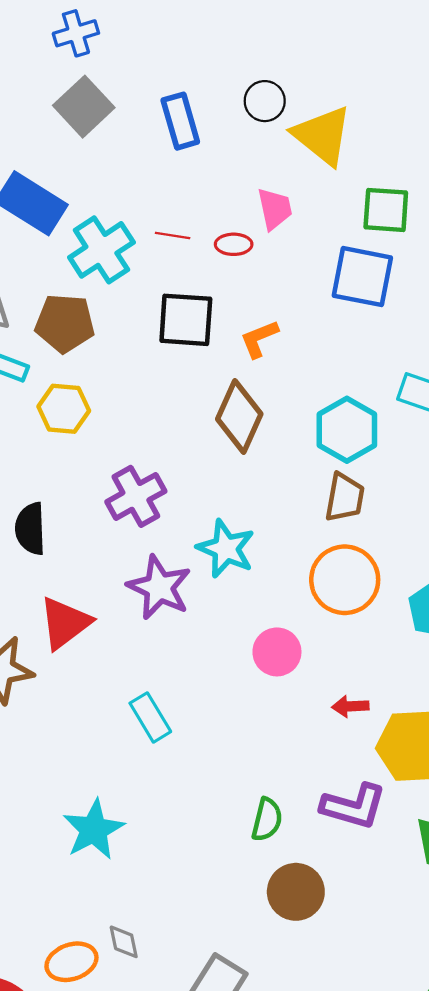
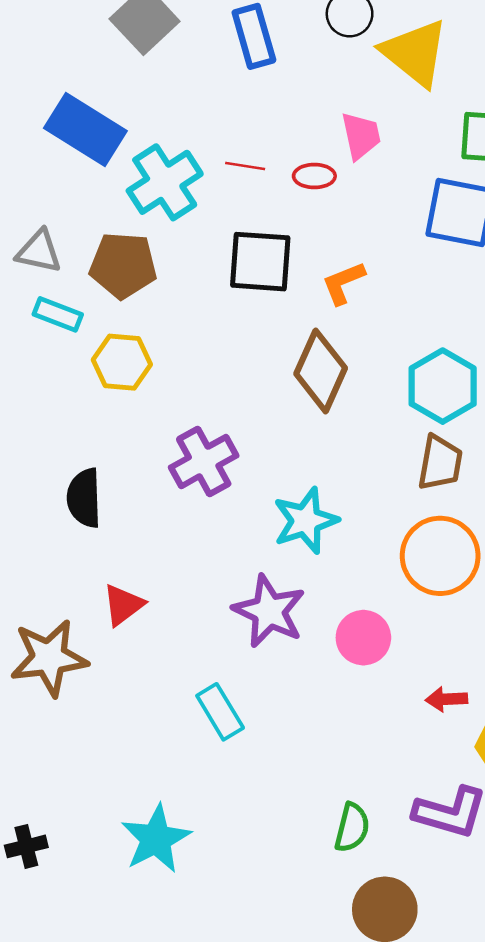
cyan star: (226, 549) -> (306, 521), turned 30
purple star: (159, 588) -> (269, 611), moved
red triangle: (65, 623) -> (123, 605), size x0.7

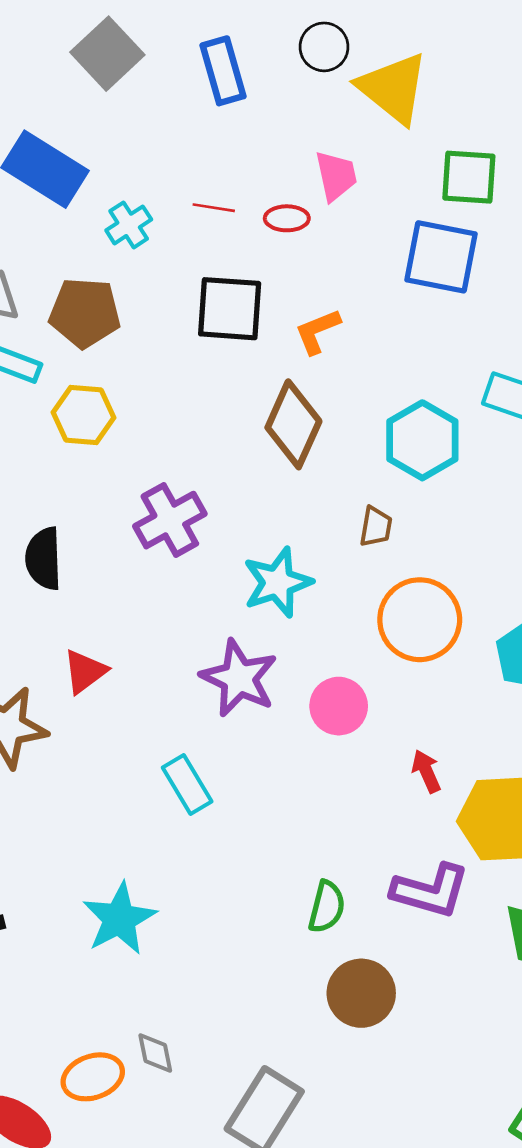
cyan cross: (165, 182) -> (129, 225), size x0.6
brown trapezoid: (440, 463) -> (376, 527), moved, size x0.7
red arrow: (446, 699) -> (426, 771), turned 69

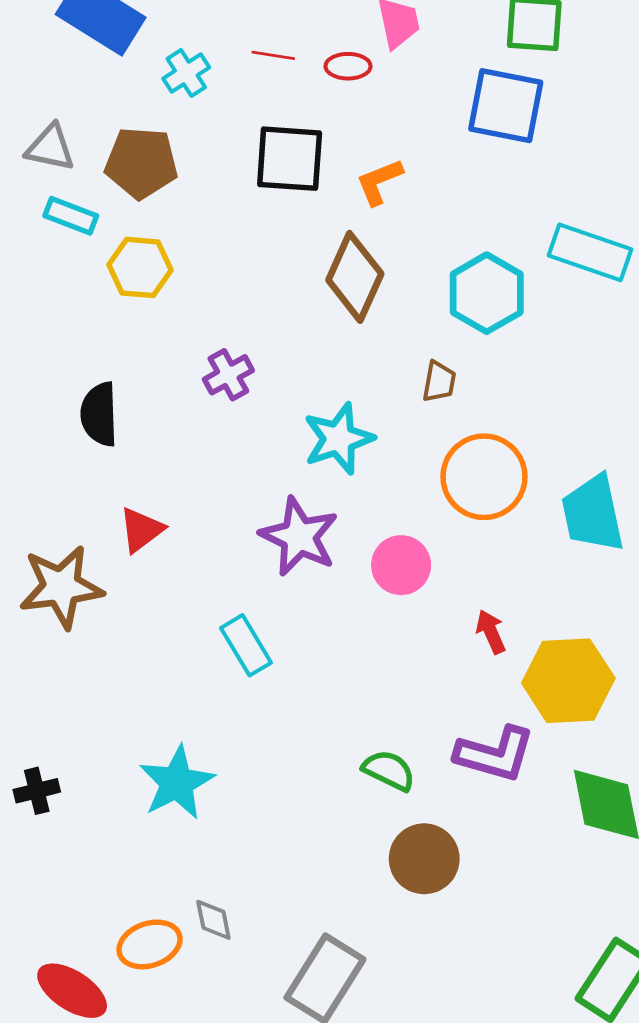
purple cross: (170, 520) -> (228, 375), size x0.7
green semicircle: (327, 907) -> (389, 770), turned -78

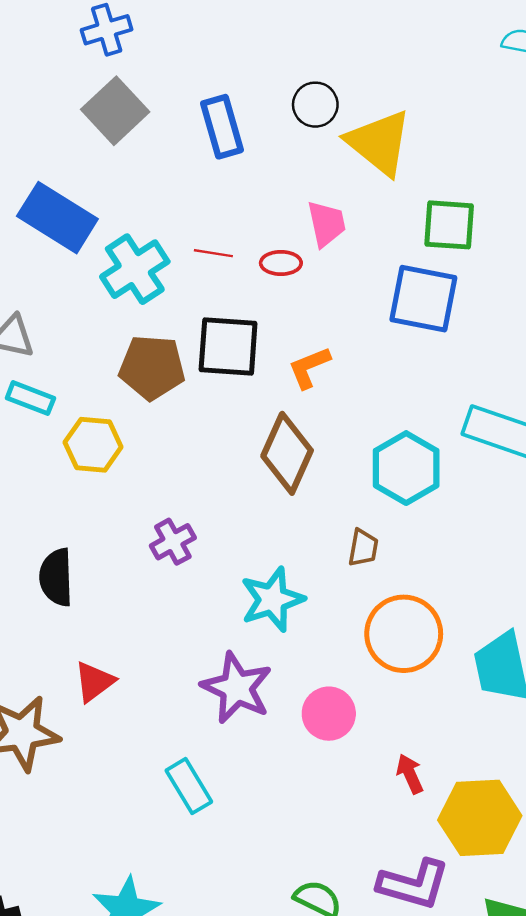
cyan cross: (186, 73) -> (135, 269), size x1.6
brown pentagon: (141, 163) -> (152, 367), moved

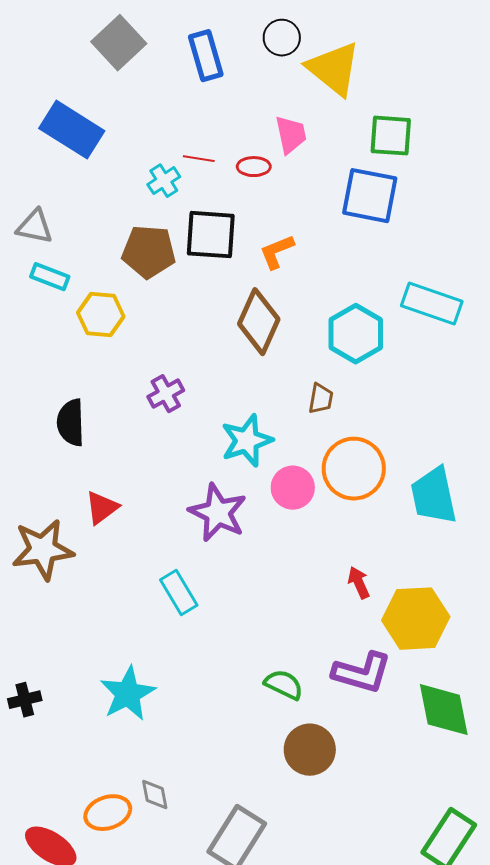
cyan cross: (135, 269) -> (164, 181), moved, size x0.6
pink circle: (329, 714) -> (293, 488), moved

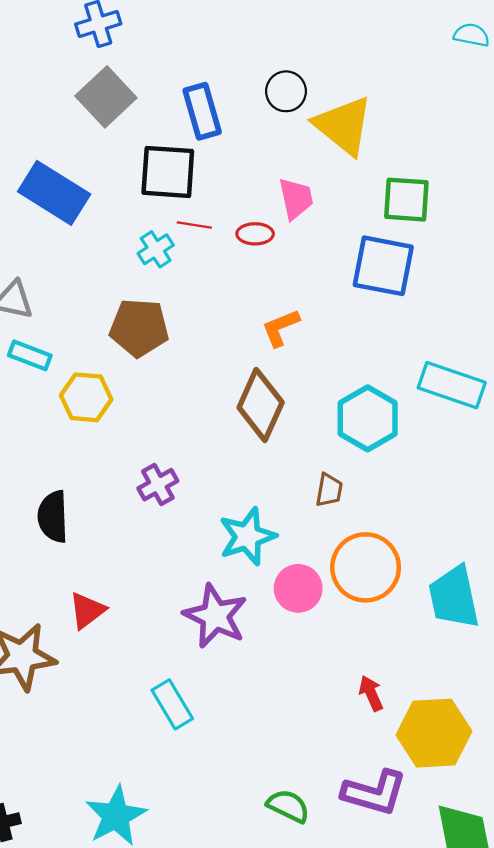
black square: (211, 235) -> (168, 172), moved

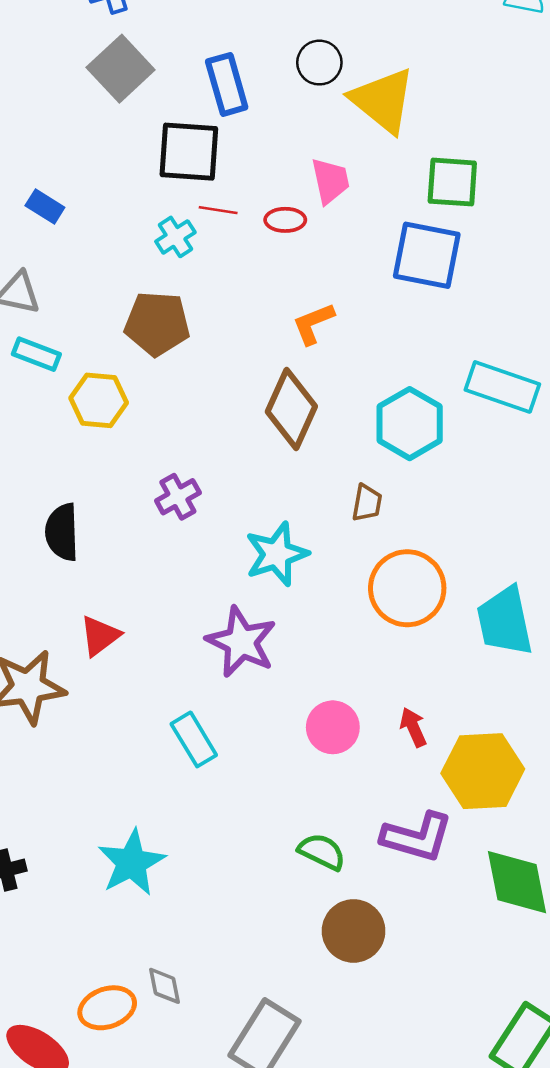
blue rectangle: (54, 193) -> (45, 206), moved, size x0.5
pink circle: (298, 588) -> (333, 727), moved

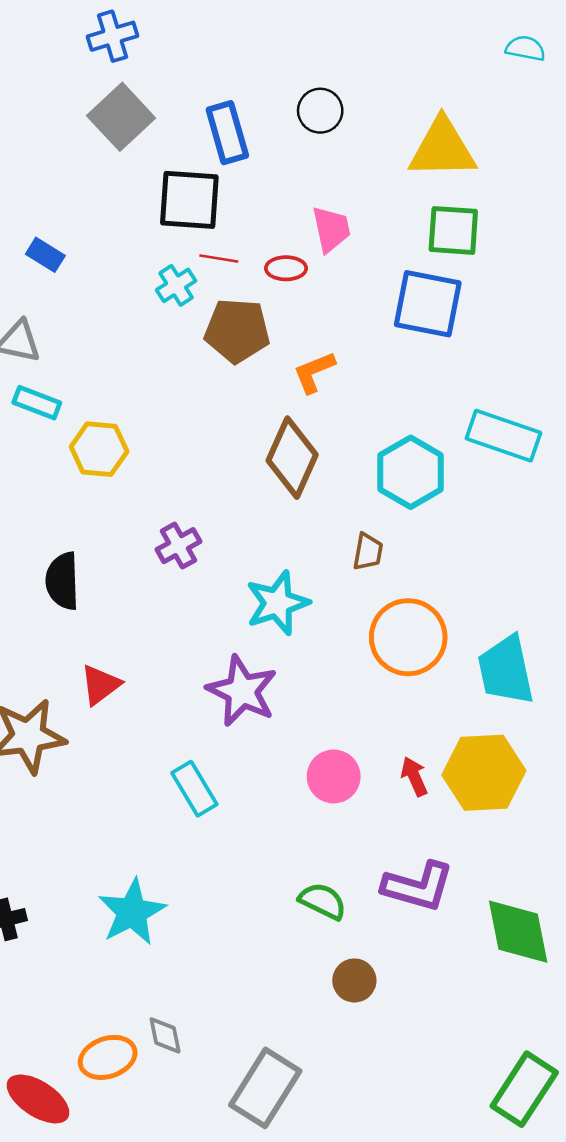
yellow triangle: (383, 100) -> (442, 149), moved, turned -40
brown pentagon: (157, 324) -> (237, 331), moved
yellow hexagon: (483, 771) -> (484, 773), moved
brown circle: (354, 931) -> (354, 980), size x0.7

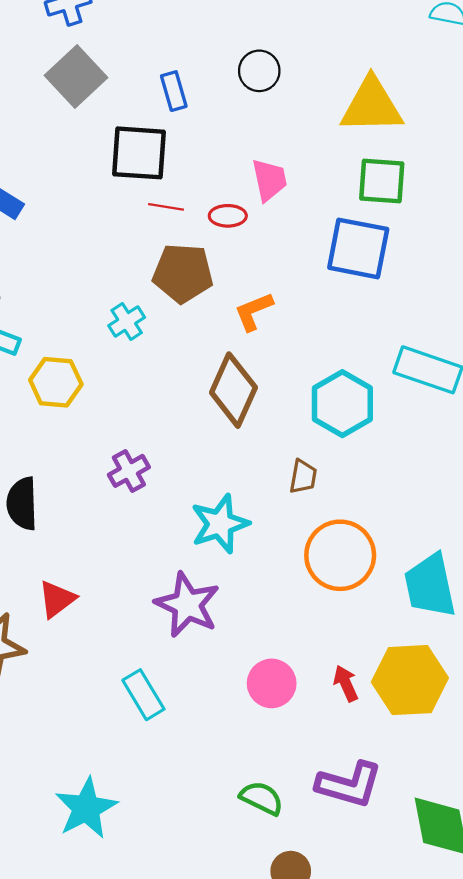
blue rectangle: (227, 133) -> (174, 91), size x0.7
cyan cross: (176, 285) -> (127, 321), moved

